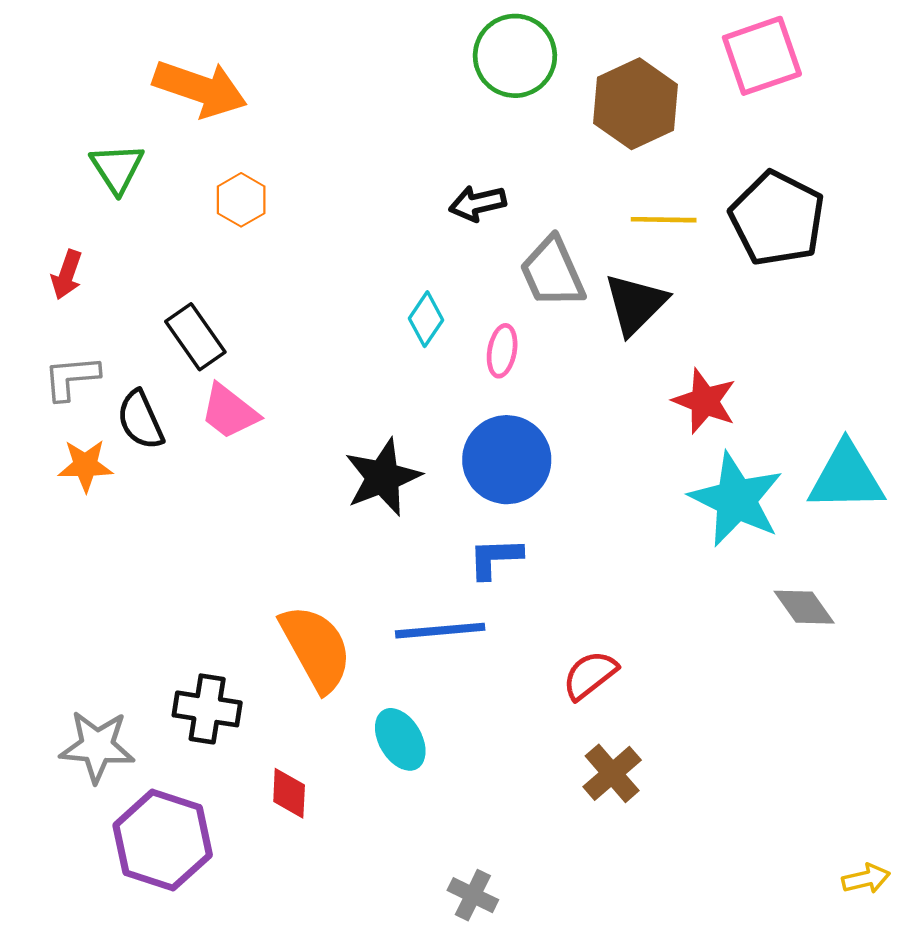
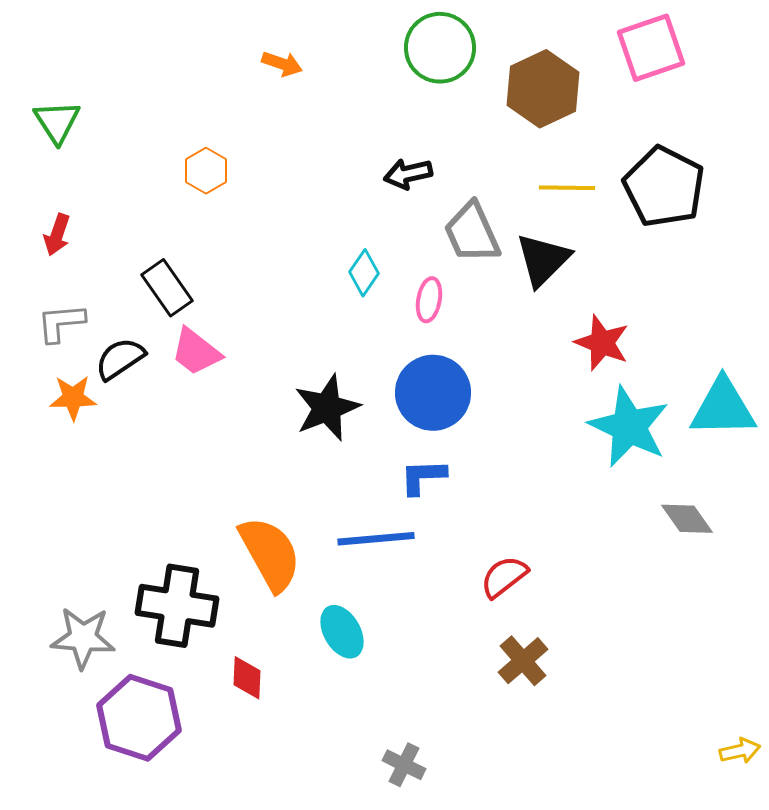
orange arrow: (200, 89) -> (282, 64), moved, size x0.5
green triangle: (117, 168) -> (57, 122), moved
black semicircle: (140, 420) -> (120, 359), turned 80
black cross: (207, 709) -> (177, 606), size x1.4

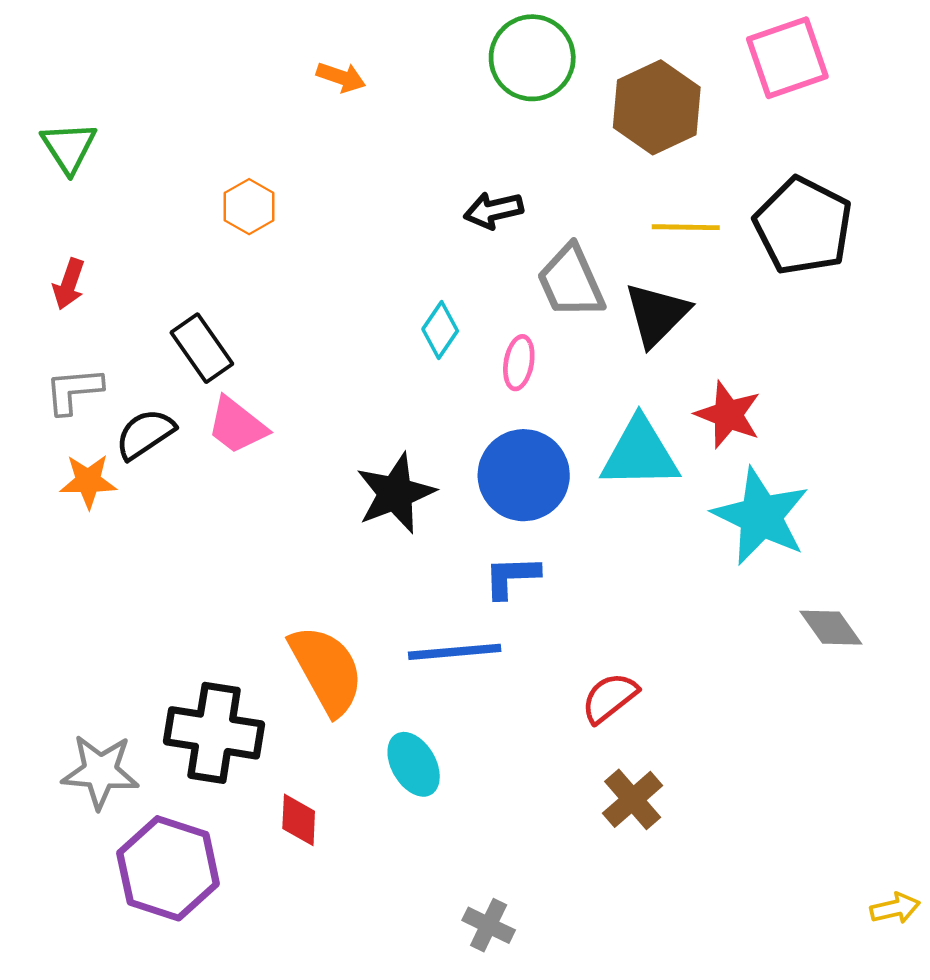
cyan triangle: (723, 408) -> (640, 453), moved

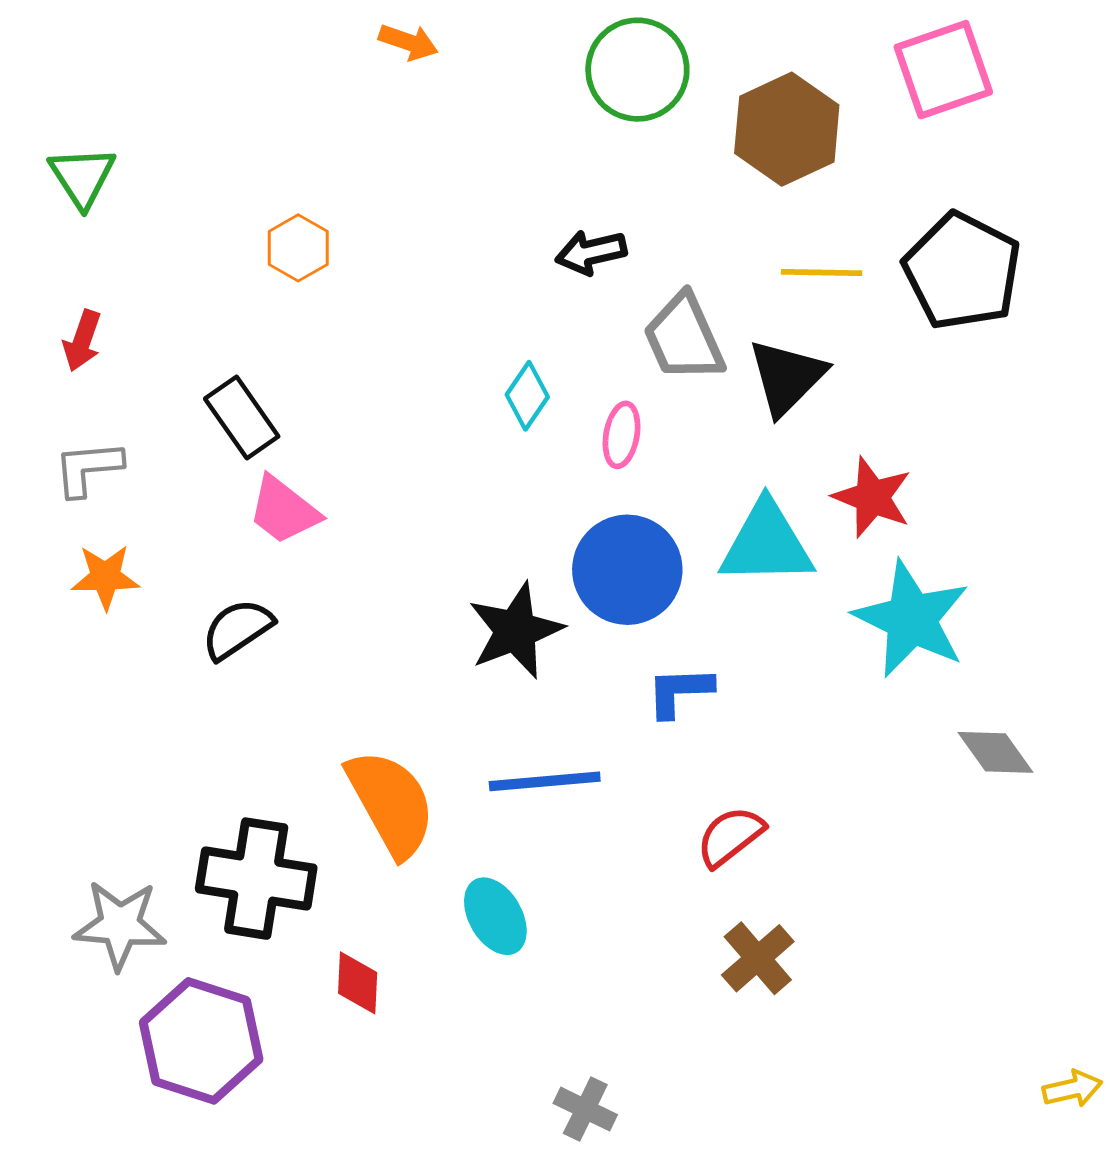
orange arrow: (341, 77) -> (408, 42), moved
black semicircle: (145, 434) -> (237, 629), moved
black star: (395, 493) -> (516, 631), moved
blue L-shape: (512, 577) -> (679, 692), moved

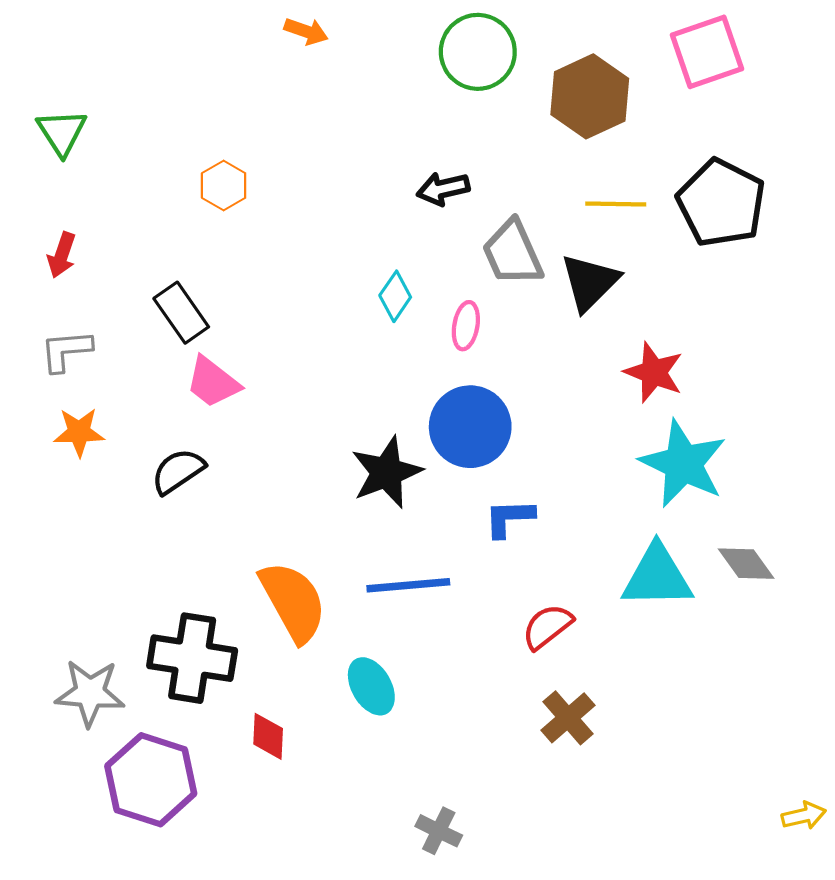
cyan triangle: (766, 544) -> (657, 577), moved

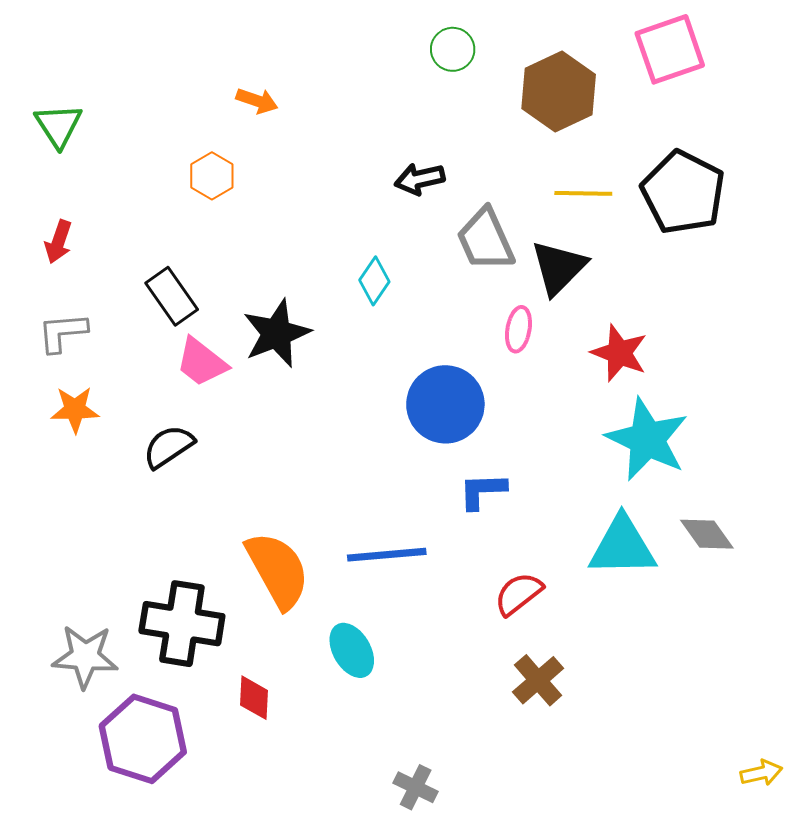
orange arrow: (306, 31) -> (257, 101), moved
green circle: (478, 52) -> (453, 49), size x0.6
pink ellipse: (466, 326) -> (518, 329), moved
black star: (387, 472) -> (277, 333), moved

